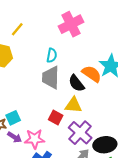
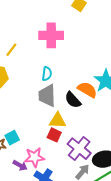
pink cross: (71, 24) -> (51, 35), moved, turned 30
yellow triangle: (73, 105) -> (57, 121), moved
purple arrow: (15, 137) -> (20, 165), moved

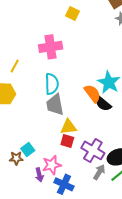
cyan semicircle: (47, 74) -> (52, 84), size x1.5
orange semicircle: (87, 90) -> (92, 93), turned 30
black semicircle: (73, 100) -> (103, 104), moved
purple arrow: (20, 165) -> (39, 175), turned 56

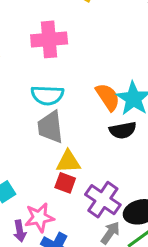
cyan semicircle: (52, 84) -> (47, 95), turned 90
orange semicircle: (92, 93) -> (108, 97), moved
black semicircle: (103, 104) -> (123, 130), turned -54

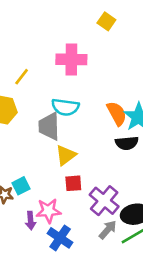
gray trapezoid: (50, 127) -> (49, 126), moved
yellow triangle: (68, 162) -> (66, 155), moved, turned -40
red square: (65, 183) -> (73, 183), turned -30

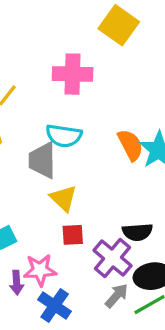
yellow square: (106, 21) -> (119, 25), size x1.6
black semicircle: (127, 143) -> (137, 232), moved
yellow triangle: (66, 155) -> (63, 198), turned -40

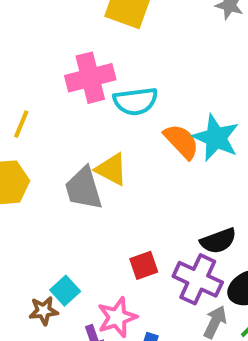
cyan semicircle: (64, 136) -> (135, 101), moved
yellow triangle: (63, 198) -> (111, 169), moved

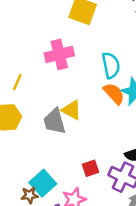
cyan semicircle: (135, 101) -> (111, 65), moved, turned -95
cyan square: (65, 291) -> (43, 183), size x1.5

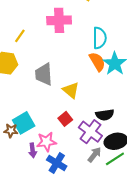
yellow triangle: (72, 110) -> (71, 90), moved
red square: (90, 168) -> (65, 119), turned -32

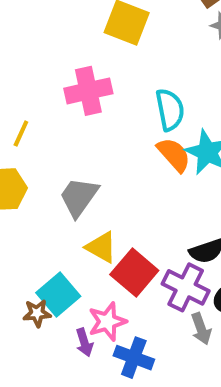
gray trapezoid: (44, 74) -> (79, 197), turned 50
yellow triangle: (71, 90) -> (101, 247), moved
red square: (65, 119) -> (134, 273), size x1.6
gray arrow: (94, 155) -> (201, 329), turned 133

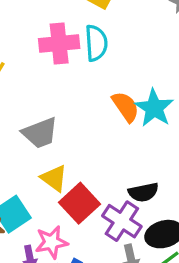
cyan semicircle: (170, 110) -> (96, 43), moved
gray trapezoid: (79, 197) -> (40, 133), turned -153

